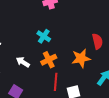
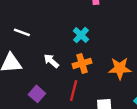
red line: (56, 82) -> (74, 91), moved

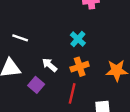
purple square: (37, 94) -> (36, 85), moved

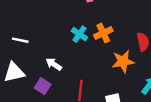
orange cross: (80, 67) -> (103, 33), moved

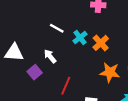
orange cross: (103, 33) -> (101, 43), turned -35
white line: (20, 40) -> (57, 28), moved

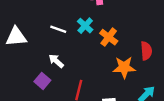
cyan cross: (80, 37) -> (85, 26), moved
white triangle: (14, 53) -> (16, 37), moved

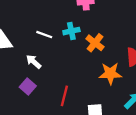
cyan cross: (85, 26) -> (71, 31), turned 35
white arrow: (56, 61) -> (34, 62), moved

